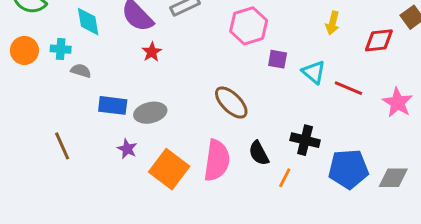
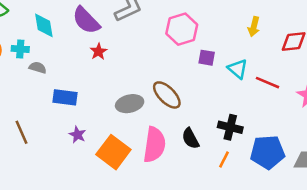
gray ellipse: (150, 113) -> (130, 104), moved
orange line: (285, 178) -> (224, 160), moved

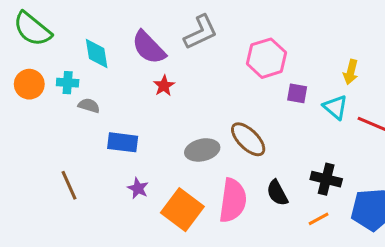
yellow arrow: (254, 27) -> (351, 72), moved
orange line: (224, 160) -> (319, 219), turned 35

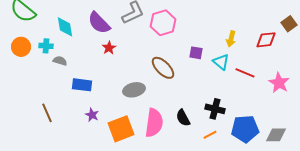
pink hexagon: (267, 58) -> (163, 23), moved
brown ellipse: (248, 139) -> (163, 68), moved
orange square: (182, 210) -> (121, 129), turned 32

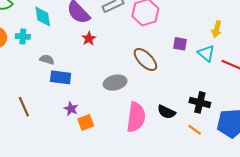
gray semicircle: (60, 61) -> (47, 60), moved
black semicircle: (183, 118) -> (166, 112), turned -36
orange square: (121, 129) -> (86, 122), moved, size x0.6
orange line: (210, 135) -> (195, 130), turned 64

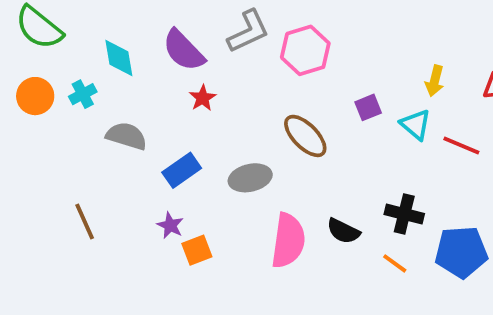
cyan cross: (23, 36) -> (83, 94), turned -32
purple square: (180, 44) -> (368, 107), turned -32
gray semicircle: (47, 60) -> (126, 136), size x1.5
blue rectangle: (61, 77) -> (182, 170), moved, turned -42

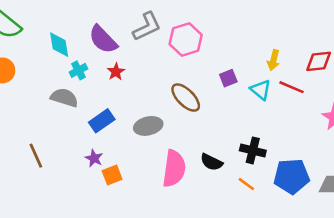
cyan cross: (83, 94) -> (78, 70), moved
red line: (461, 145) -> (292, 87), moved

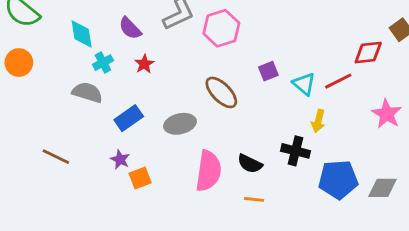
purple semicircle: (103, 39) -> (130, 28), size x0.7
yellow arrow: (273, 60) -> (318, 121), moved
red line: (292, 87) -> (338, 81), turned -50
brown line: (36, 156) -> (56, 157), turned -40
orange line: (246, 184) -> (254, 199), moved, turned -30

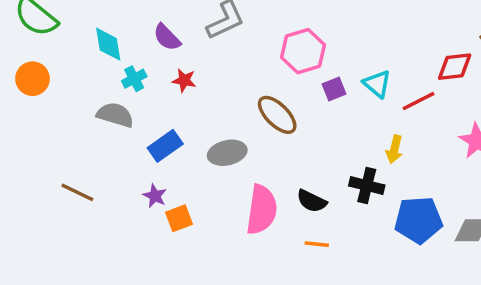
pink hexagon: (221, 28) -> (303, 51), moved
red star: (144, 64) -> (184, 80), turned -30
cyan triangle: (304, 84) -> (377, 84), moved

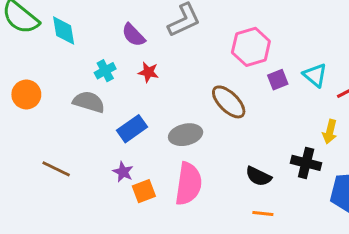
cyan diamond: (108, 44) -> (64, 31), moved
orange circle: (32, 79) -> (26, 94), moved
pink semicircle: (262, 210) -> (188, 184), moved

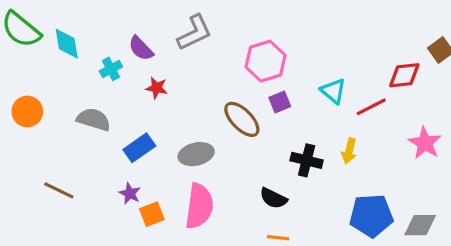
cyan cross: (105, 71) -> (111, 69), moved
purple square: (278, 80) -> (280, 102), moved
black cross: (306, 163) -> (307, 160), moved

